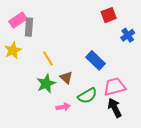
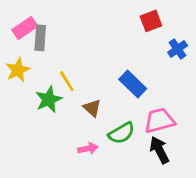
green star: (46, 84) -> (49, 99), moved

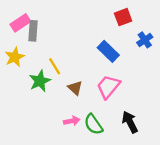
blue rectangle: (133, 84) -> (108, 51), moved
pink trapezoid: (159, 120) -> (108, 87), moved, turned -35
green semicircle: (121, 133) -> (93, 124), moved, turned 85

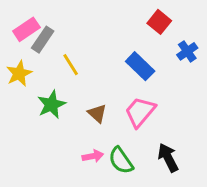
red square: (123, 17) -> (159, 22), turned -30
gray rectangle: (33, 31) -> (43, 40), turned 30
yellow line: (55, 66) -> (71, 65), moved

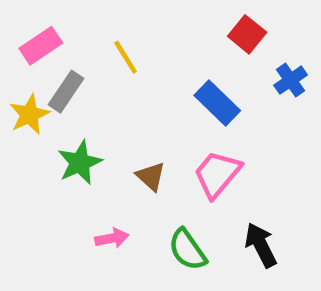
gray rectangle: (43, 40) -> (66, 92), moved
yellow line: (71, 65) -> (126, 57), moved
pink arrow: (93, 156) -> (112, 238), moved

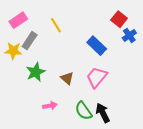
red square: (247, 34) -> (119, 19), moved
yellow star: (29, 114) -> (13, 51), turned 30
black arrow: (261, 245) -> (103, 113), moved

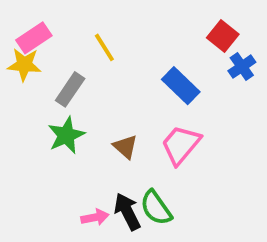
gray rectangle: (30, 41) -> (70, 89), moved
yellow star: (13, 51) -> (24, 65), moved
pink arrow: (50, 106) -> (95, 217), moved
black arrow: (103, 113) -> (127, 212), moved

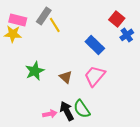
pink rectangle: (34, 38) -> (18, 20), turned 48
gray rectangle: (70, 89) -> (44, 16), moved

